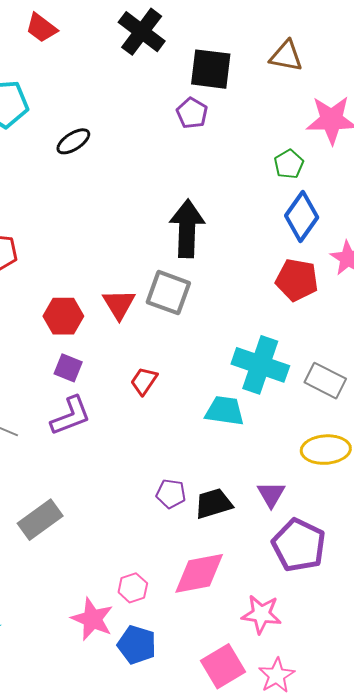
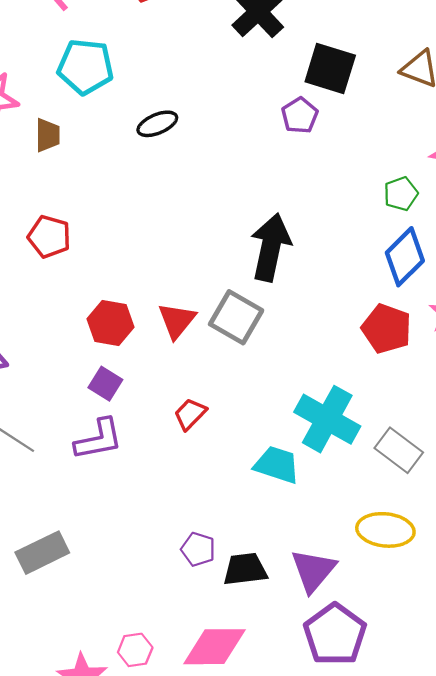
purple triangle: (271, 494) -> (313, 571), size x1.4

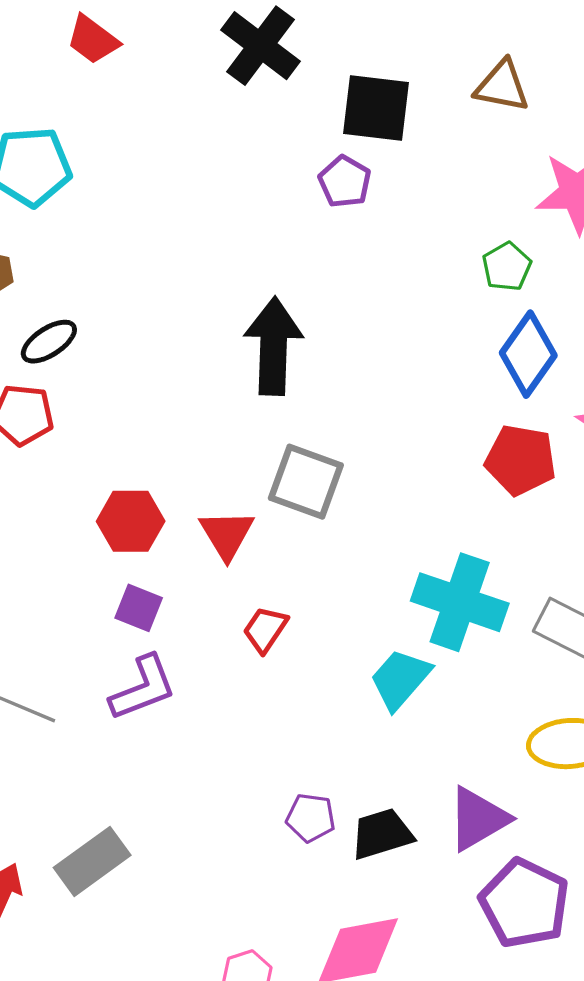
black ellipse: (157, 124) -> (49, 342), moved
black arrow: (271, 247) -> (273, 346), moved
red triangle: (177, 321) -> (227, 534), moved
cyan trapezoid: (277, 465) -> (400, 679), turned -57
purple triangle: (313, 571) -> (478, 819), turned 30

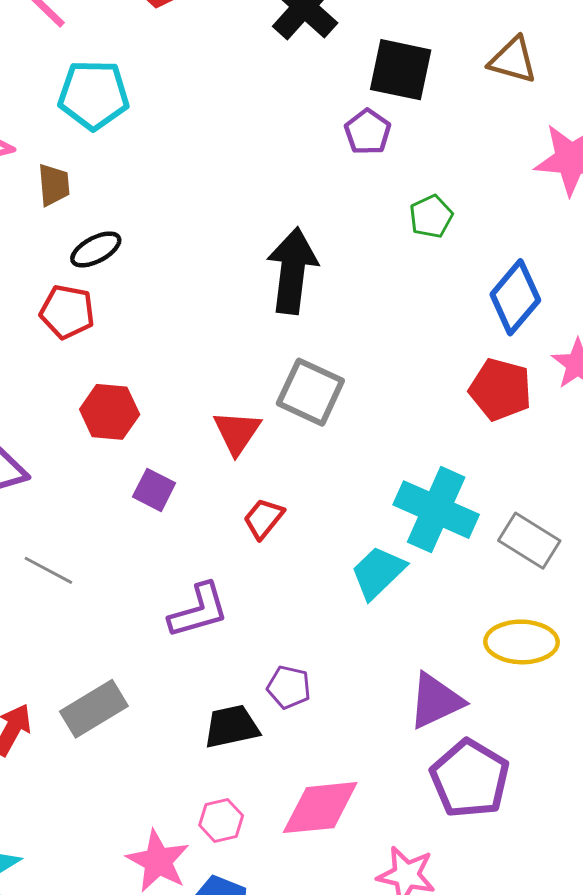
green pentagon: (507, 267) -> (431, 216), moved
red hexagon: (131, 521) -> (110, 412), moved
purple L-shape: (143, 688) -> (199, 611), moved
black trapezoid: (382, 834) -> (232, 727), moved

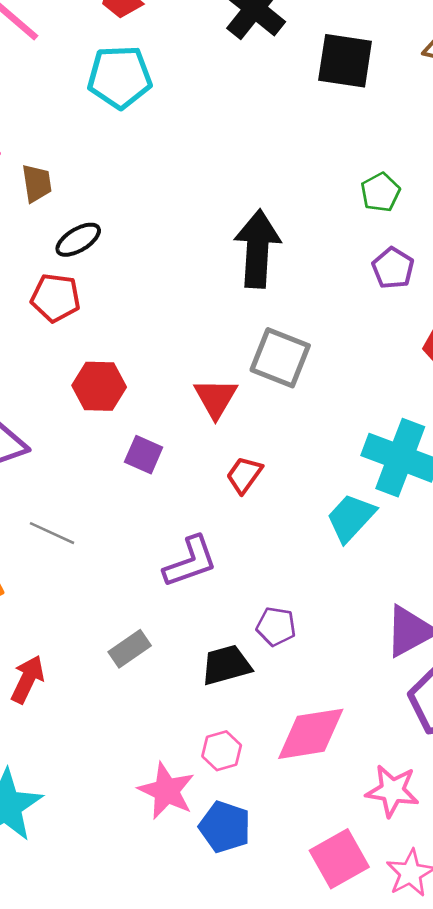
cyan pentagon: (94, 95) -> (120, 77), moved
purple pentagon: (368, 132) -> (393, 268), moved
gray rectangle: (94, 709) -> (130, 649), moved, size x0.7

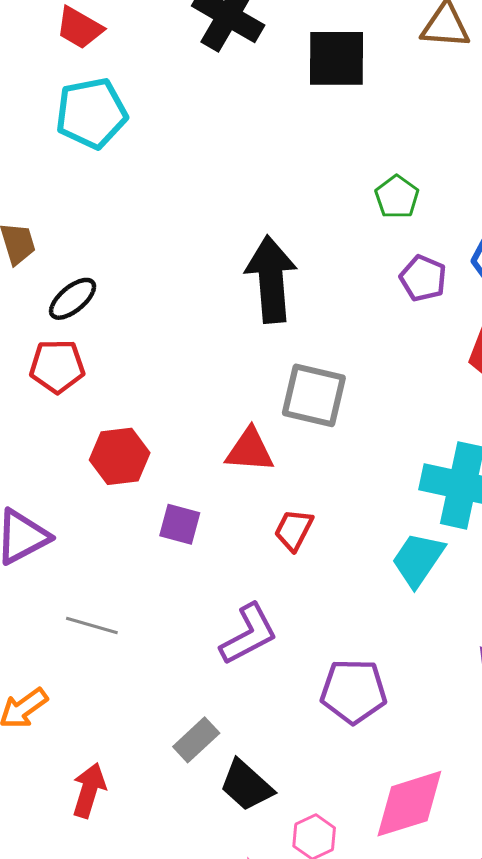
red triangle: (216, 398) -> (250, 450), turned -48
purple pentagon: (276, 626) -> (354, 691), size x1.5
black trapezoid: (226, 665) -> (246, 785), moved, turned -114

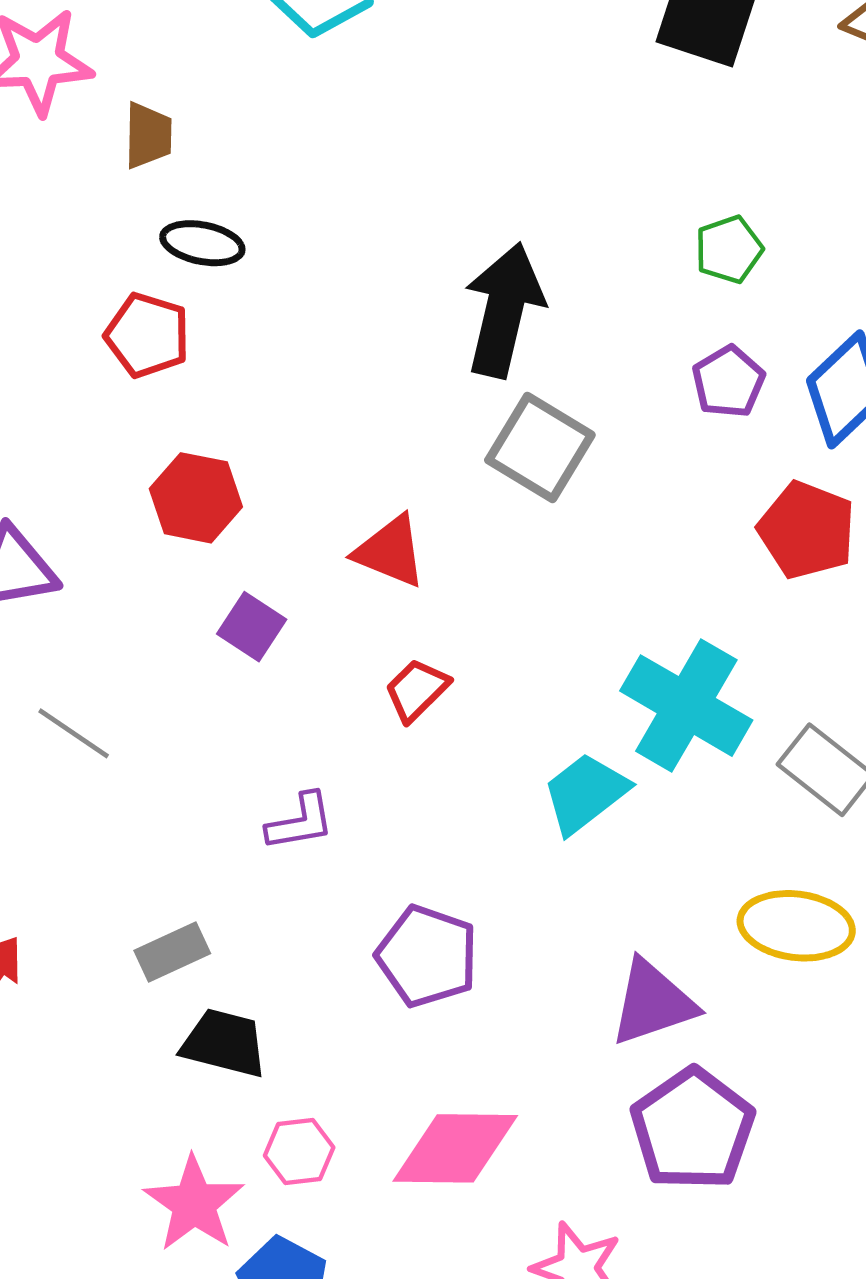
black ellipse: (73, 299) -> (202, 243), turned 33
gray square: (314, 395) -> (540, 448), moved
purple L-shape: (249, 634) -> (300, 822), size x0.7
black trapezoid: (246, 785) -> (224, 1043), turned 134

